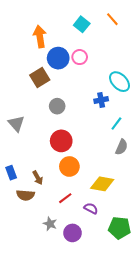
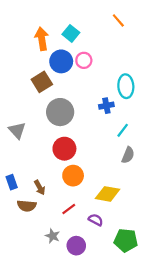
cyan square: (82, 24) -> (71, 33), moved
cyan ellipse: (120, 82) -> (126, 86), turned 40
gray circle: (57, 106) -> (60, 112), size x1.6

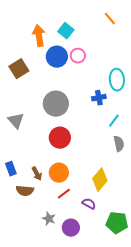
brown square: (42, 82) -> (19, 69), moved
gray semicircle: (128, 155) -> (119, 144), turned -35
orange circle: (73, 176) -> (59, 173), moved
yellow diamond: (108, 194) -> (100, 180), turned -60

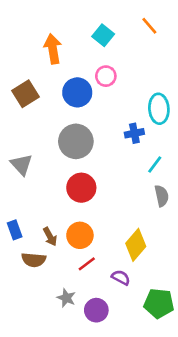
cyan square: (66, 31) -> (103, 35), moved
blue circle: (57, 57) -> (77, 92), moved

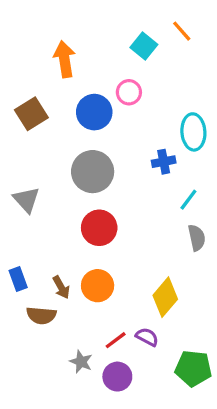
cyan square: (103, 35) -> (144, 46), moved
red line: (87, 264) -> (116, 340), moved

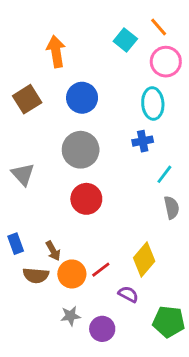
pink circle: (129, 92) -> (166, 62), moved, size x1.4
cyan ellipse: (193, 132) -> (153, 104), moved
orange circle: (98, 286) -> (72, 274), moved
red line: (116, 340) -> (101, 270), moved
gray star: (81, 362) -> (70, 316), turned -30

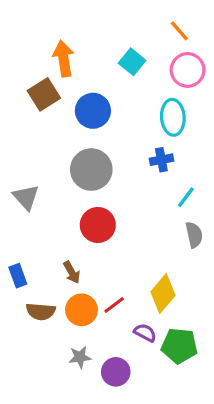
cyan square: (125, 40) -> (132, 62), moved
brown square: (27, 99) -> (44, 94), moved
brown arrow: (53, 251) -> (72, 272), moved
green pentagon: (169, 322) -> (179, 346), moved

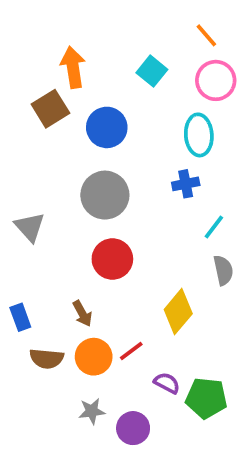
yellow diamond: (163, 294) -> (178, 312), moved

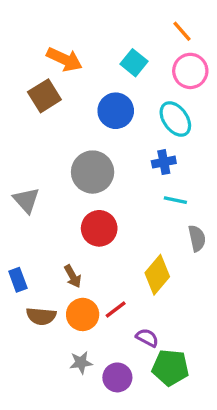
orange arrow: (73, 67) -> (64, 59), turned 124
blue circle: (107, 127) -> (116, 111), moved
cyan ellipse: (199, 135) -> (175, 119), turned -32
cyan line: (214, 227) -> (175, 200), moved, turned 65
green pentagon: (206, 398) -> (170, 368), moved

